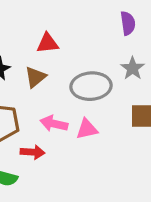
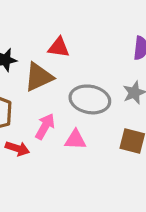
brown triangle: (35, 77) -> (39, 77), size x1.4
pink arrow: (54, 124) -> (45, 126), turned 92

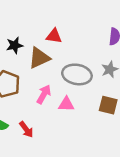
red arrow: (17, 148) -> (26, 130), moved, turned 35

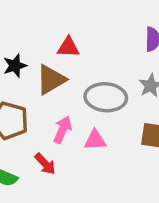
red arrow: (26, 130) -> (45, 164), moved

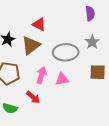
red triangle: (68, 47) -> (39, 24), turned 32

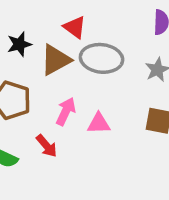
gray ellipse: (66, 52) -> (101, 58), moved

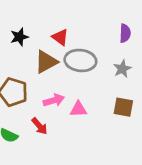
black star: (19, 44) -> (19, 37), moved
pink arrow: (66, 111) -> (54, 100), turned 48

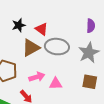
black star: (19, 37) -> (19, 25), moved
gray star: (122, 69) -> (89, 53), size x1.5

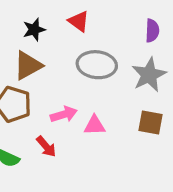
red triangle: (42, 29) -> (79, 21), moved
brown triangle: (31, 48) -> (28, 65), moved

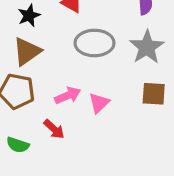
pink triangle: (95, 125) -> (99, 103), turned -35

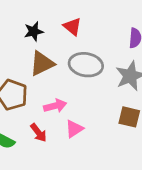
brown triangle: (27, 51) -> (42, 63), moved
pink triangle: (99, 103) -> (74, 129), moved

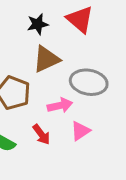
red triangle: (72, 27) -> (80, 19), size x1.4
gray ellipse: (86, 65) -> (89, 82), moved

